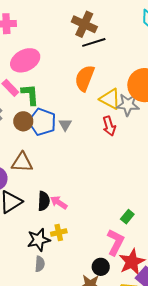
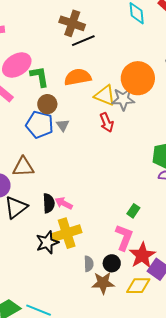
orange semicircle: (85, 78) -> (78, 77), turned 64
green L-shape: (30, 95) -> (40, 77), moved
brown circle: (23, 121) -> (47, 104), moved
yellow cross: (59, 232) -> (67, 233), size x1.8
gray semicircle: (40, 264) -> (89, 264), moved

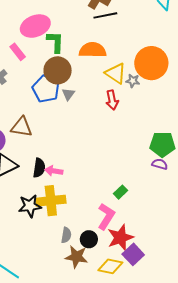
gray star: (123, 99) -> (133, 81), size x0.6
brown circle: (47, 104) -> (58, 70), size x1.4
pink arrow: (64, 203) -> (54, 171), turned -30

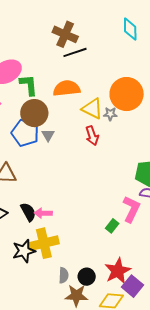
black semicircle: (39, 168) -> (28, 212), turned -30
pink L-shape: (106, 216) -> (131, 209), moved

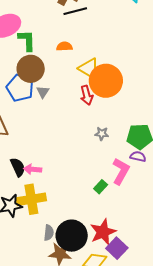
orange semicircle: (67, 88) -> (64, 46), size x0.6
orange circle: (127, 94) -> (106, 81), moved
gray star: (110, 114) -> (102, 134), moved
black circle: (87, 277) -> (72, 236), size x1.8

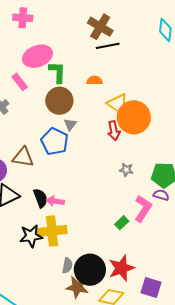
blue pentagon: (20, 88) -> (55, 141), moved
purple square: (117, 248) -> (151, 287), moved, turned -30

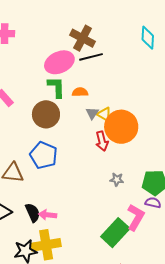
pink ellipse: (37, 56) -> (59, 62), moved
green L-shape: (57, 72) -> (56, 87), moved
yellow triangle: (118, 104) -> (104, 114), size x0.7
gray triangle: (70, 124) -> (92, 113), moved
green rectangle: (122, 223) -> (115, 233), size x2.0

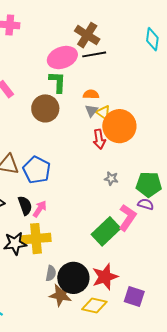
orange semicircle: (80, 92) -> (91, 94), moved
blue pentagon: (44, 155) -> (37, 170), moved
pink arrow: (48, 215) -> (40, 209), turned 114

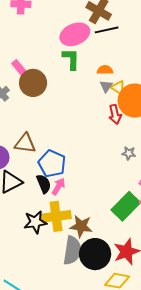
brown circle: (45, 108) -> (33, 83), moved
blue pentagon: (37, 170) -> (52, 164), moved
gray semicircle: (51, 273) -> (72, 250), size x1.8
brown star: (61, 295) -> (81, 226), moved

